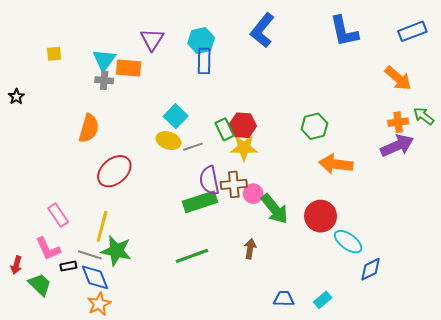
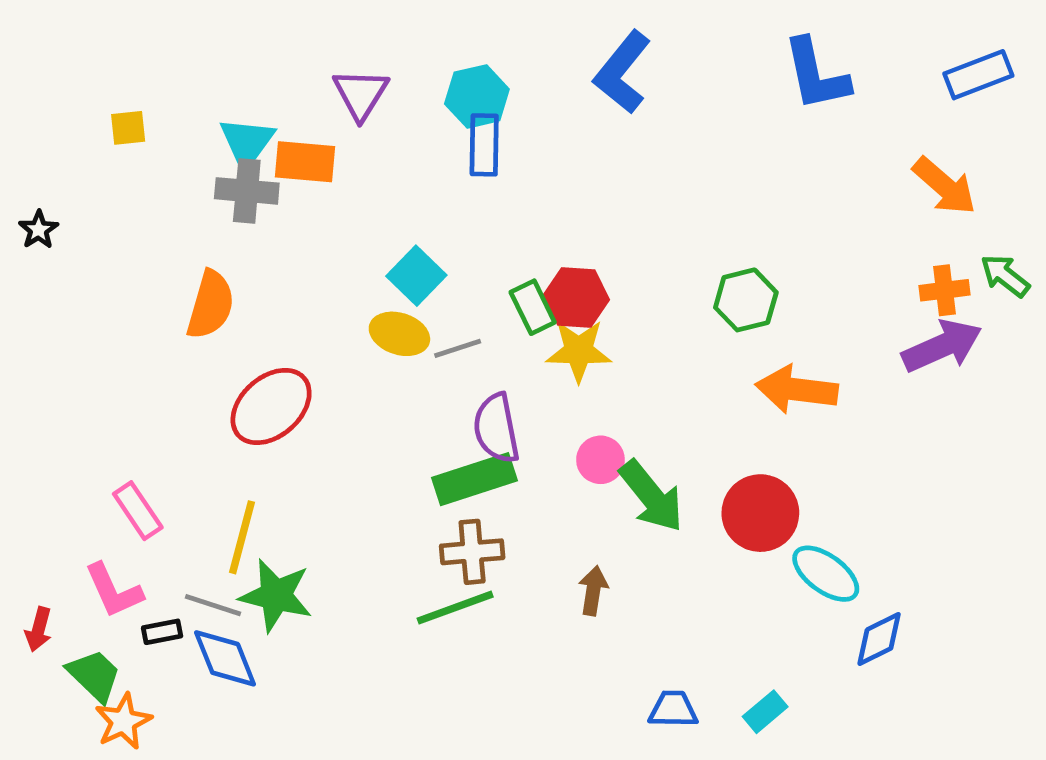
gray cross: (104, 80) -> (247, 191), size x1.4
brown cross: (234, 184) -> (472, 552), moved
orange star: (99, 304) -> (123, 721), moved

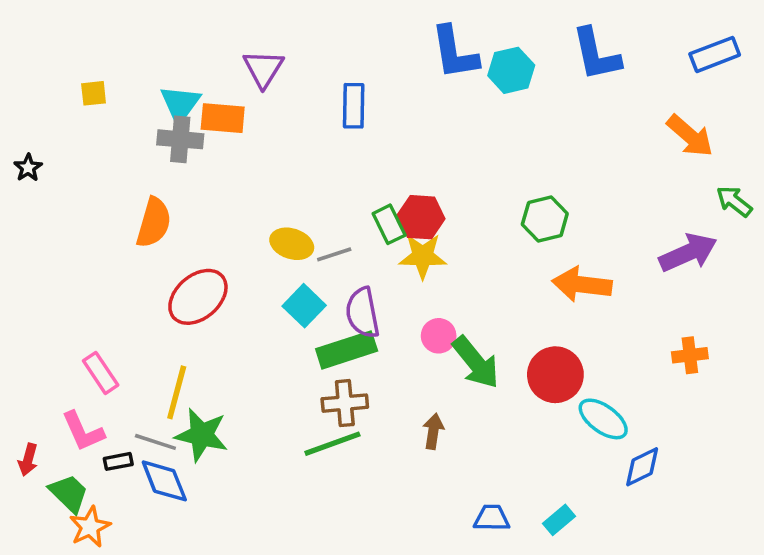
blue L-shape: (622, 72) -> (455, 53), turned -48
cyan hexagon: (477, 96) -> (511, 70), moved
cyan square: (416, 276) -> (304, 306), moved
orange cross: (944, 290) -> (690, 355), moved

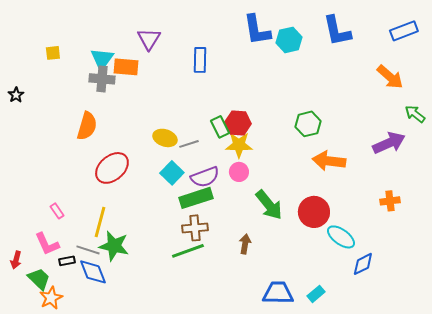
purple semicircle: (363, 313) -> (205, 177), turned -100
pink circle: (439, 336) -> (239, 172), moved
pink rectangle: (101, 373) -> (57, 211), size x0.7
blue trapezoid: (492, 518) -> (278, 293), size x1.5

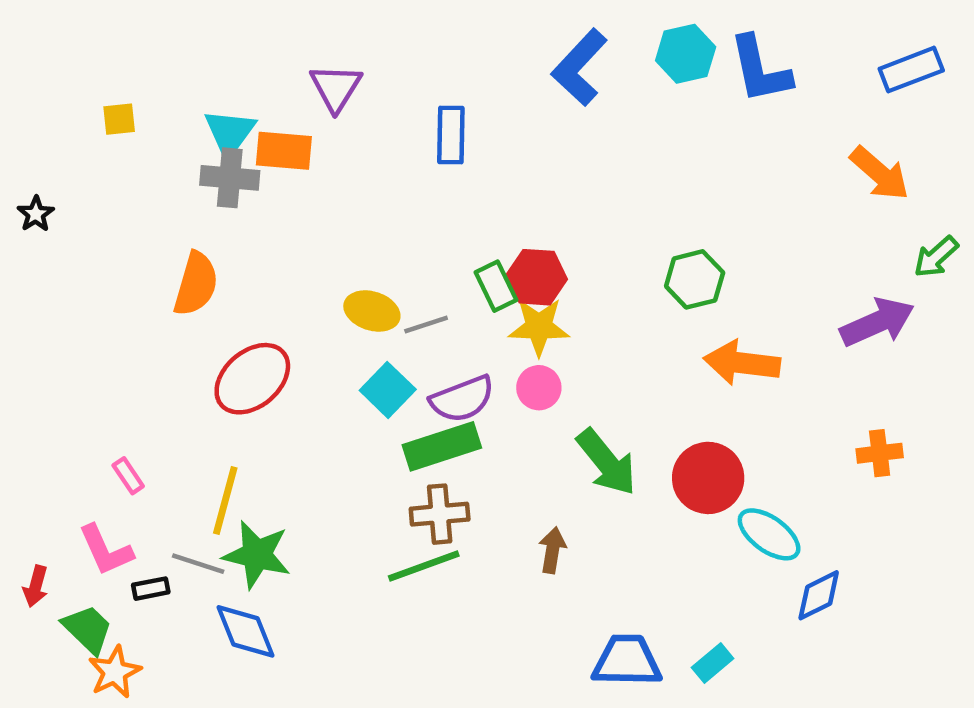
blue L-shape: (257, 30) -> (579, 67), turned 52
cyan hexagon: (289, 40) -> (686, 54), moved
green arrow: (415, 114) -> (936, 257), turned -80
blue diamond: (93, 272) -> (246, 631), moved

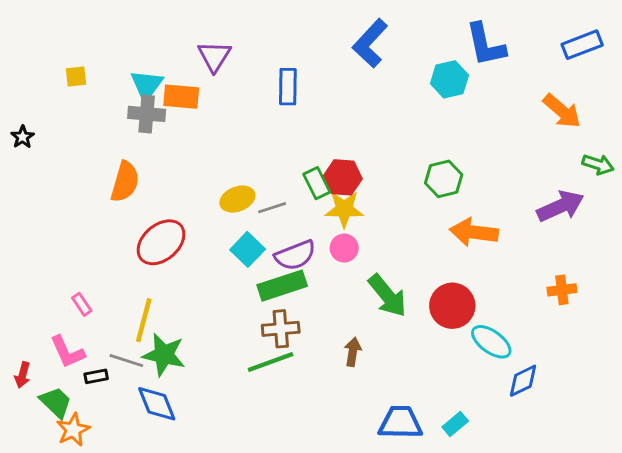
cyan hexagon: (686, 54) -> (449, 79), moved
green arrow: (936, 257) -> (598, 164), turned -120
yellow ellipse: (372, 311) -> (237, 199), turned -40

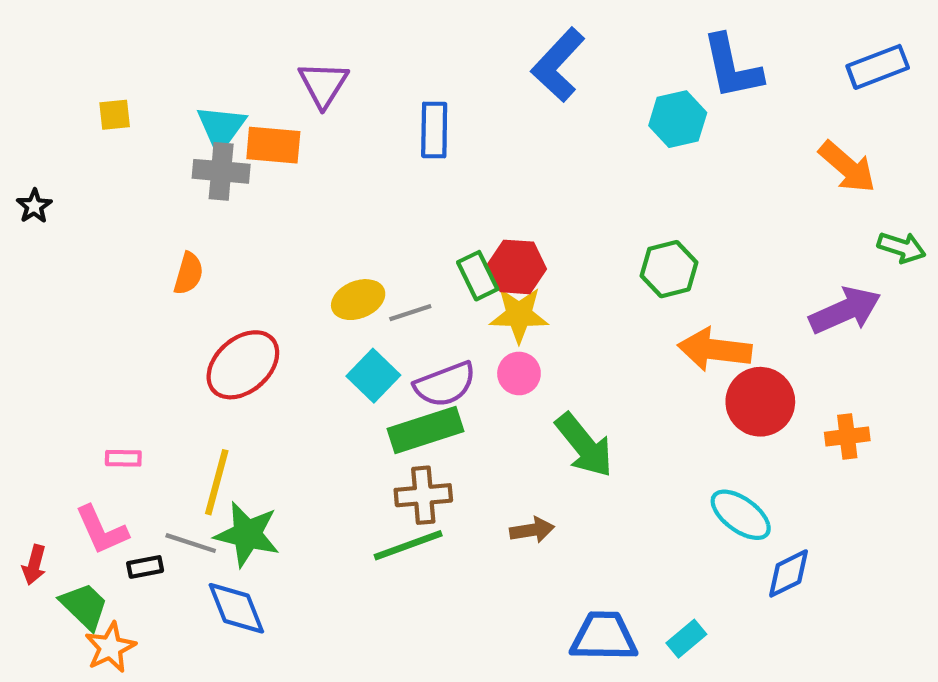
orange semicircle: (125, 182) -> (189, 273), size x0.7
pink rectangle: (82, 304) -> (123, 458), turned -55
red circle: (452, 306) -> (760, 402), moved
brown arrow: (353, 352) -> (532, 530), turned 72

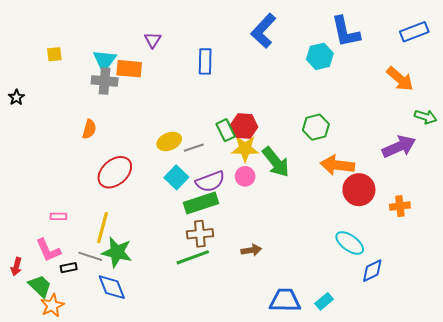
purple triangle: (323, 84) -> (153, 40), size x0.7
green arrow: (584, 445) -> (276, 162), moved

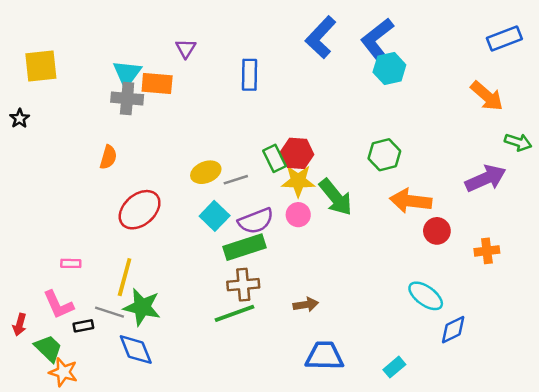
blue L-shape: (346, 32) -> (377, 39), moved, turned 64
yellow square: (54, 54) -> (41, 66), moved, size x1.8
red circle: (359, 190) -> (437, 231), size x0.7
blue trapezoid: (285, 300) -> (324, 356), moved
orange star: (52, 306) -> (63, 372), turned -30

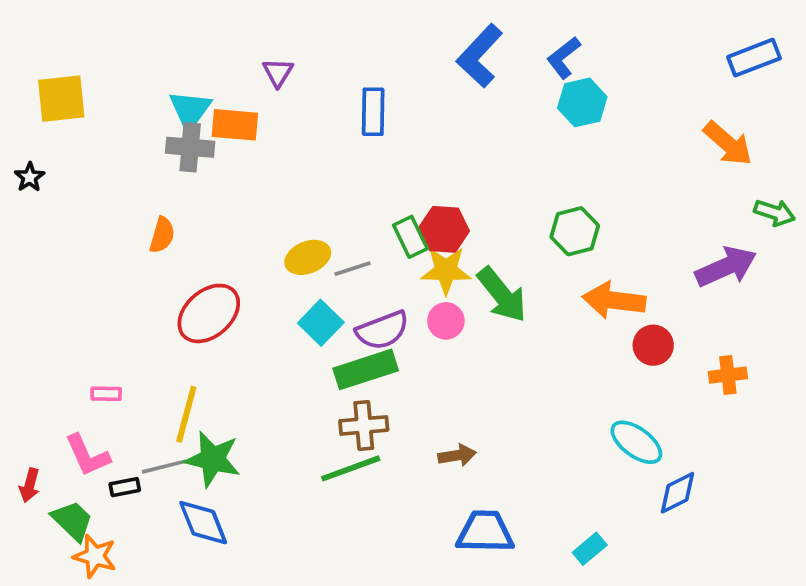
blue L-shape: (377, 39) -> (564, 58), size x0.7
gray line: (110, 312) -> (164, 467), turned -32

